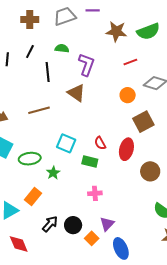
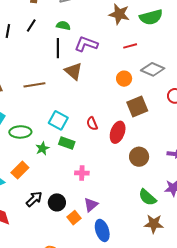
purple L-shape: (86, 65) -> (86, 44), turned -95
black line: (48, 72) -> (58, 48), moved
green rectangle: (90, 161) -> (67, 143), moved

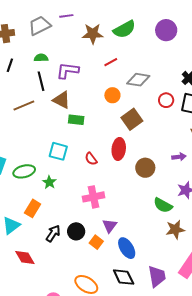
brown line: (34, 85) -> (24, 105), moved
red semicircle: (92, 124) -> (91, 159), moved
green rectangle: (67, 143) -> (76, 120), moved
pink cross: (82, 173) -> (94, 197), size x1.5

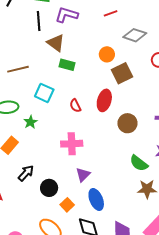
orange circle: (112, 95) -> (107, 54), moved
brown line: (24, 105) -> (18, 69), moved
black circle: (76, 231) -> (49, 188), moved
orange square: (96, 242) -> (67, 205), moved

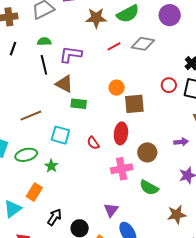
gray diamond: (135, 35) -> (143, 44), moved
brown square: (122, 73) -> (134, 104), turned 30
pink cross: (72, 144) -> (122, 169), moved
green semicircle: (139, 163) -> (149, 188), moved

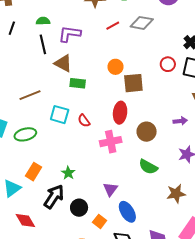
red semicircle: (93, 143) -> (84, 121), moved
green star: (51, 166) -> (68, 173), moved
pink cross: (122, 169) -> (111, 142), moved
black arrow: (54, 217) -> (54, 197), size x1.4

